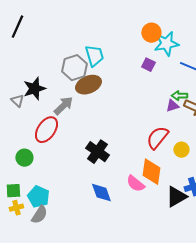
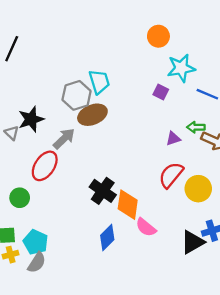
orange circle: (151, 33) -> (158, 36), moved
purple triangle: (172, 106) -> (173, 139), moved
yellow circle: (181, 150) -> (198, 189), size x1.5
orange diamond: (151, 172) -> (128, 205), moved
blue diamond: (101, 193) -> (107, 238), turned 65

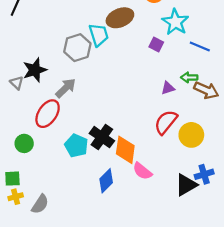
cyan star: (181, 68) -> (175, 22), turned -30
brown ellipse: (92, 115) -> (120, 18), moved
cyan pentagon: (36, 242) -> (76, 146), moved

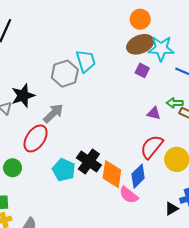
brown ellipse: (120, 18) -> (140, 44), moved
cyan star: (175, 22) -> (161, 48), turned -30
purple triangle: (168, 88) -> (154, 113), turned 32
blue diamond: (106, 181) -> (138, 176), moved
black triangle: (186, 185) -> (172, 209), size x0.6

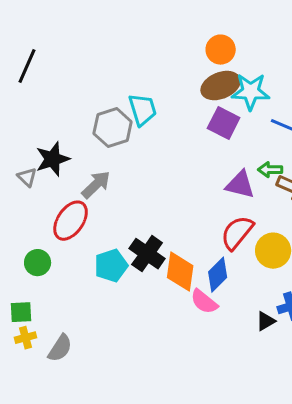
purple square: (142, 70) -> (224, 123), size x1.5
purple triangle: (154, 113) -> (240, 185), size x1.5
cyan pentagon: (64, 170) -> (111, 266), turned 30

